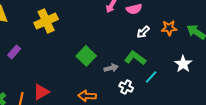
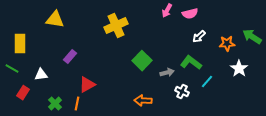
yellow cross: (46, 21) -> (116, 26), moved
orange star: (169, 28) -> (227, 44), moved
red triangle: (41, 92) -> (87, 85), moved

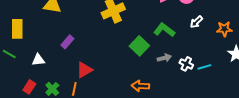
green L-shape: (191, 63) -> (164, 30), moved
cyan line: (207, 82) -> (204, 67), turned 32
white cross: (182, 92) -> (186, 64), moved
red rectangle: (23, 93) -> (29, 87), moved

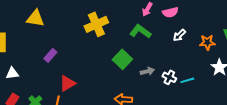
green L-shape: (164, 30) -> (140, 31), moved
white triangle: (38, 60) -> (12, 73), moved

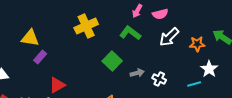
yellow triangle: (35, 18) -> (30, 38), moved
white arrow: (179, 35) -> (169, 37), size x1.5
cyan line: (187, 80) -> (194, 84), moved

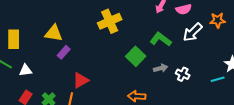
green L-shape: (130, 33) -> (161, 39), moved
orange star: (197, 44) -> (218, 20), moved

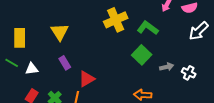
yellow triangle: (54, 33) -> (60, 32), turned 48
green L-shape: (161, 39) -> (148, 28), moved
purple rectangle: (64, 52) -> (65, 63), moved, turned -72

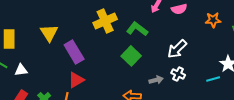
white arrow: (199, 31) -> (177, 49), moved
purple rectangle: (65, 63) -> (74, 52), moved, size x1.6
gray arrow: (167, 67) -> (156, 80), moved

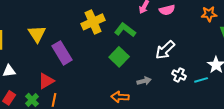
orange star: (213, 20) -> (209, 14), moved
white cross: (178, 74) -> (179, 75), moved
red triangle: (76, 80) -> (46, 81), moved

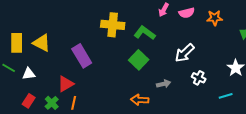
orange star: (209, 14) -> (215, 18), moved
yellow cross: (93, 22) -> (113, 25), turned 30
yellow triangle: (37, 34) -> (42, 43), moved, turned -30
cyan line: (201, 80) -> (226, 96), moved

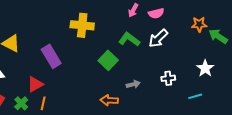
orange star: (215, 18) -> (199, 24), moved
green L-shape: (145, 33) -> (129, 39), moved
white arrow: (185, 53) -> (158, 38), moved
white cross: (199, 78) -> (168, 78), turned -32

